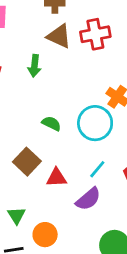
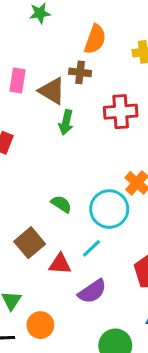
brown triangle: (59, 36) -> (52, 91), moved
green arrow: (35, 66) -> (66, 122), moved
cyan line: (97, 169) -> (91, 248), moved

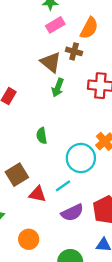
pink rectangle: (17, 80) -> (55, 25), moved, turned 42
green semicircle: (61, 204) -> (42, 136), moved, turned -140
purple semicircle: (92, 291) -> (72, 213), moved
orange circle: (40, 325) -> (29, 239), moved

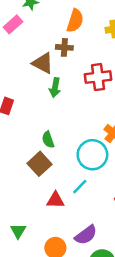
pink rectangle: (55, 25) -> (13, 24), moved
brown square: (17, 175) -> (39, 164), moved
purple semicircle: (72, 213) -> (86, 235), moved

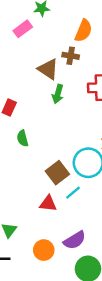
green semicircle: (48, 140) -> (23, 138), moved
brown square: (39, 164) -> (57, 173), moved

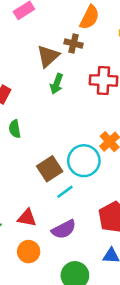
brown triangle: (48, 69) -> (48, 56), turned 40
red triangle: (48, 204) -> (27, 218), moved
purple semicircle: (75, 240) -> (64, 229), moved

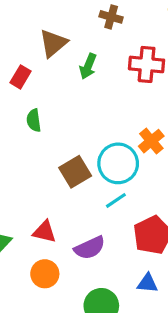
brown triangle: (48, 56) -> (53, 43), moved
cyan line: (65, 192) -> (116, 200), moved

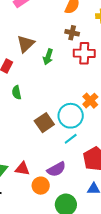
brown cross: (111, 17) -> (72, 33), moved
red triangle: (44, 232) -> (22, 169), moved
orange circle: (45, 274) -> (41, 186), moved

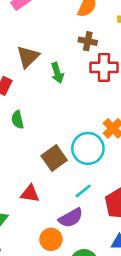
green arrow: (48, 57) -> (57, 73), turned -35
cyan line: (71, 139) -> (83, 191), moved
red triangle: (22, 169) -> (30, 194), moved

